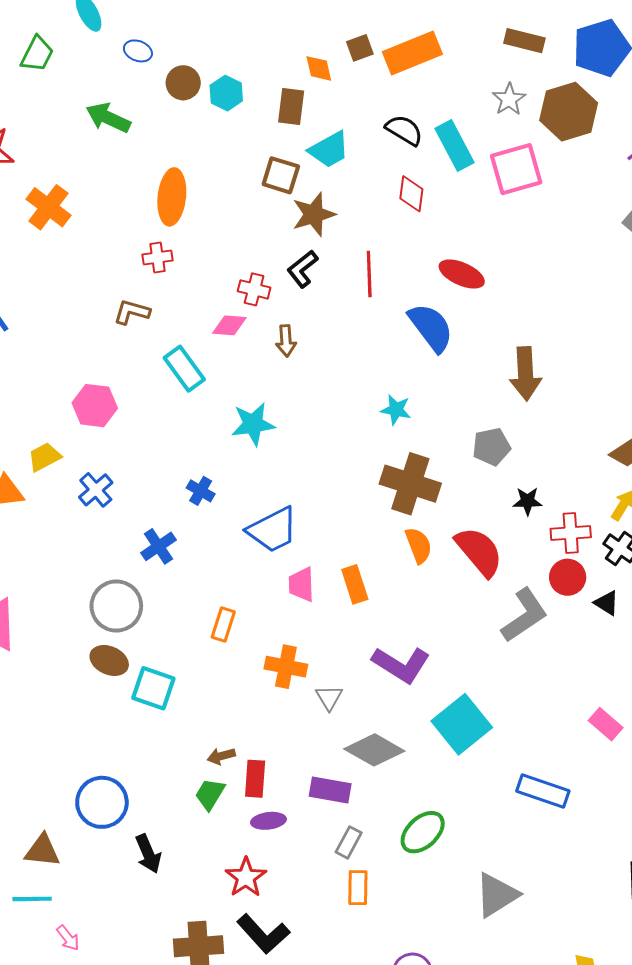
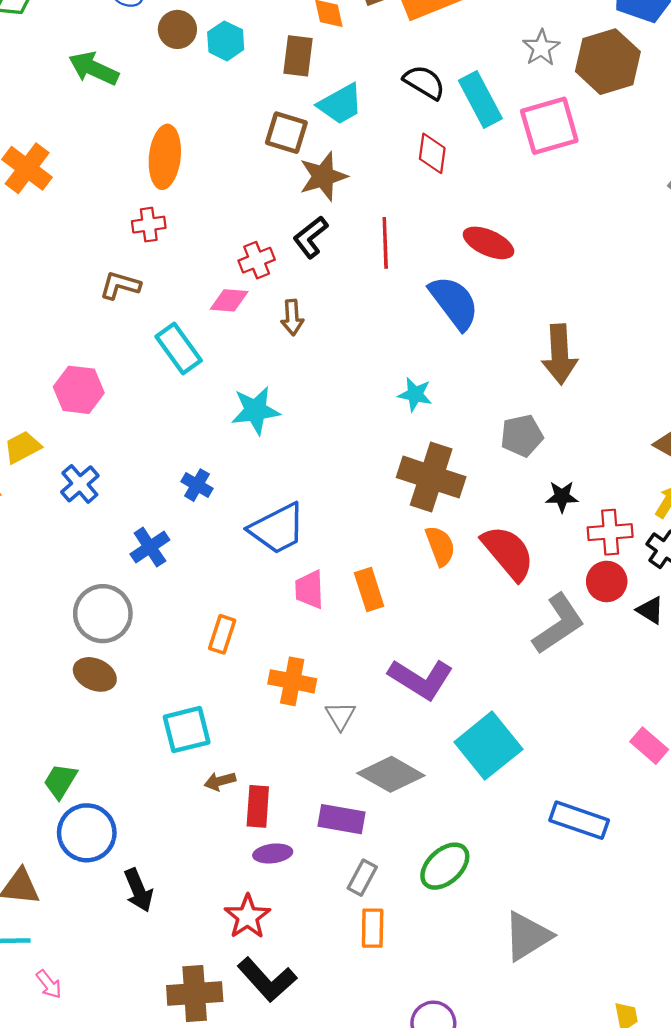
red cross: (254, 289) -> (257, 260), turned -36
cyan square: (153, 688) -> (187, 730), moved, turned -33
green trapezoid: (210, 794) -> (60, 781), moved

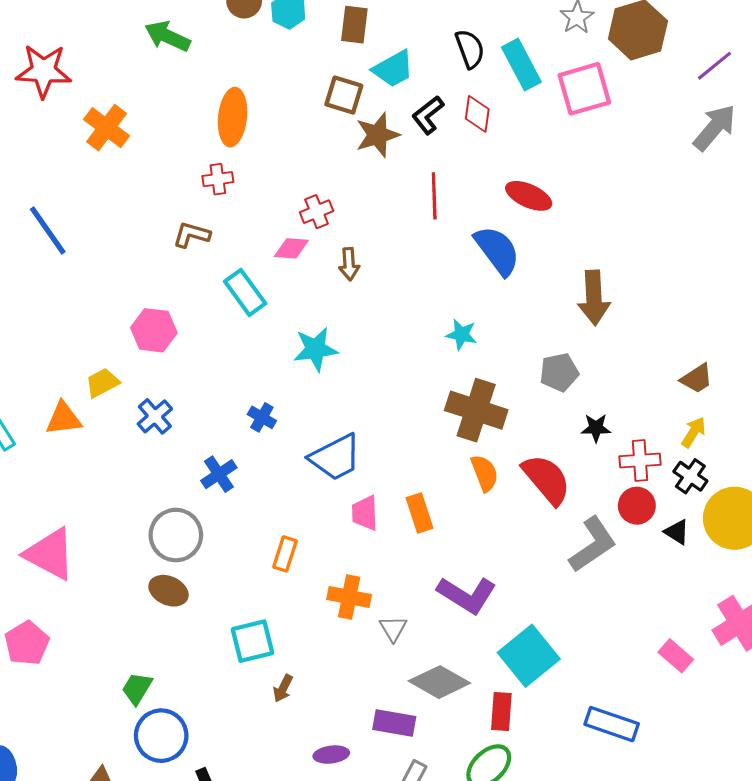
black semicircle: (424, 82) -> (470, 49), turned 39
black L-shape: (311, 237) -> (428, 115), moved
brown arrow: (220, 781) -> (283, 688), turned -48
red rectangle: (258, 806) -> (501, 711), moved

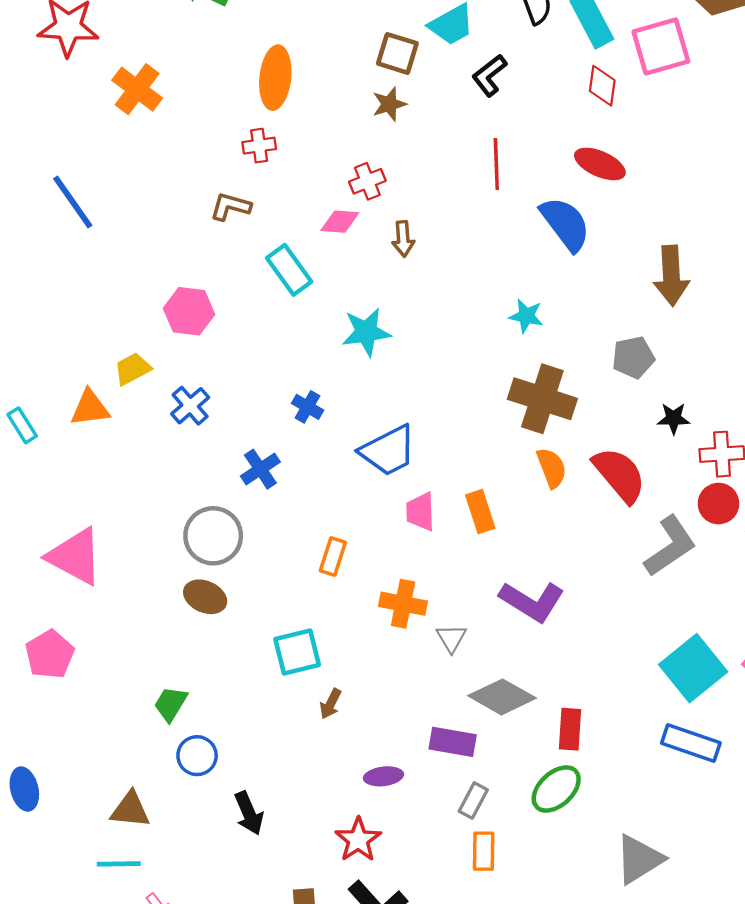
red diamond: (477, 114) -> (602, 86), moved
brown star: (377, 135) -> (389, 104), moved, size x0.7
cyan square: (529, 656) -> (693, 668), moved
blue circle: (161, 736) -> (197, 756), size x0.7

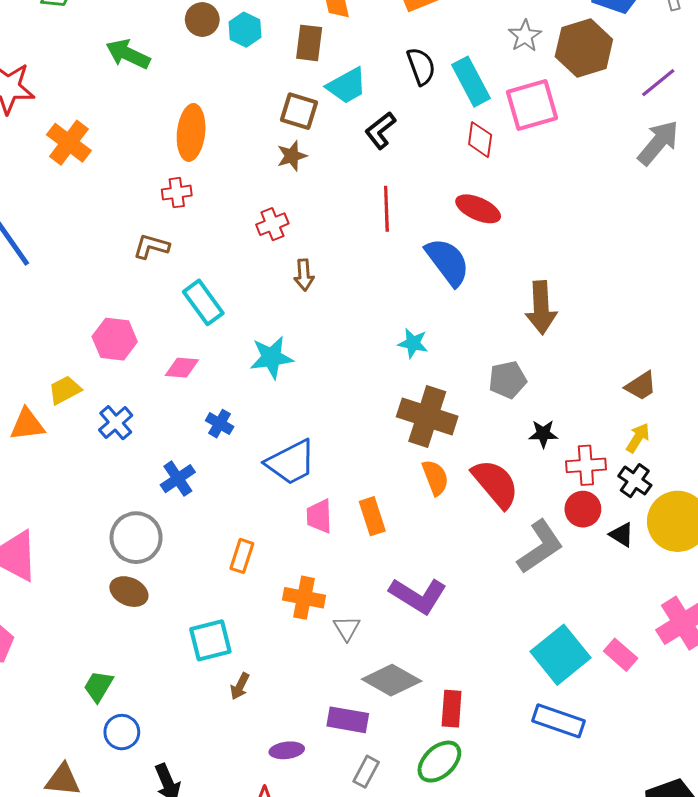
pink diamond: (340, 222) -> (182, 368), moved

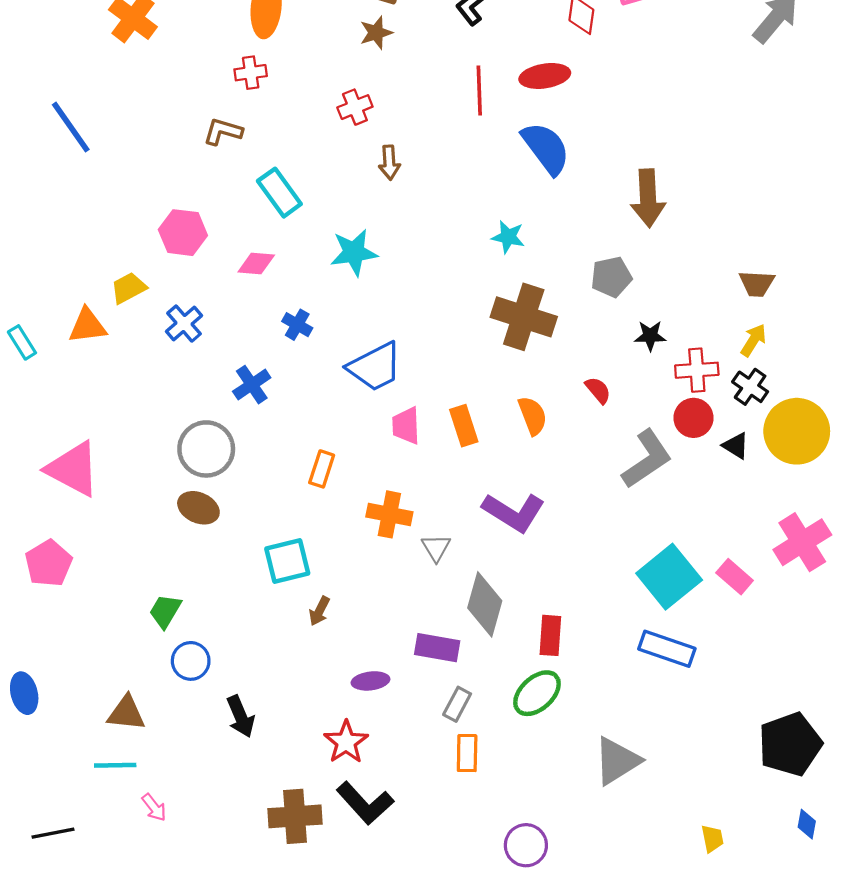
red ellipse: (478, 209) -> (545, 76), moved, turned -33
brown trapezoid: (641, 386) -> (757, 284), turned 36
orange semicircle: (435, 478) -> (533, 416), moved
red semicircle: (495, 484) -> (598, 390), size x0.5
gray diamond: (392, 680) -> (485, 604), turned 76

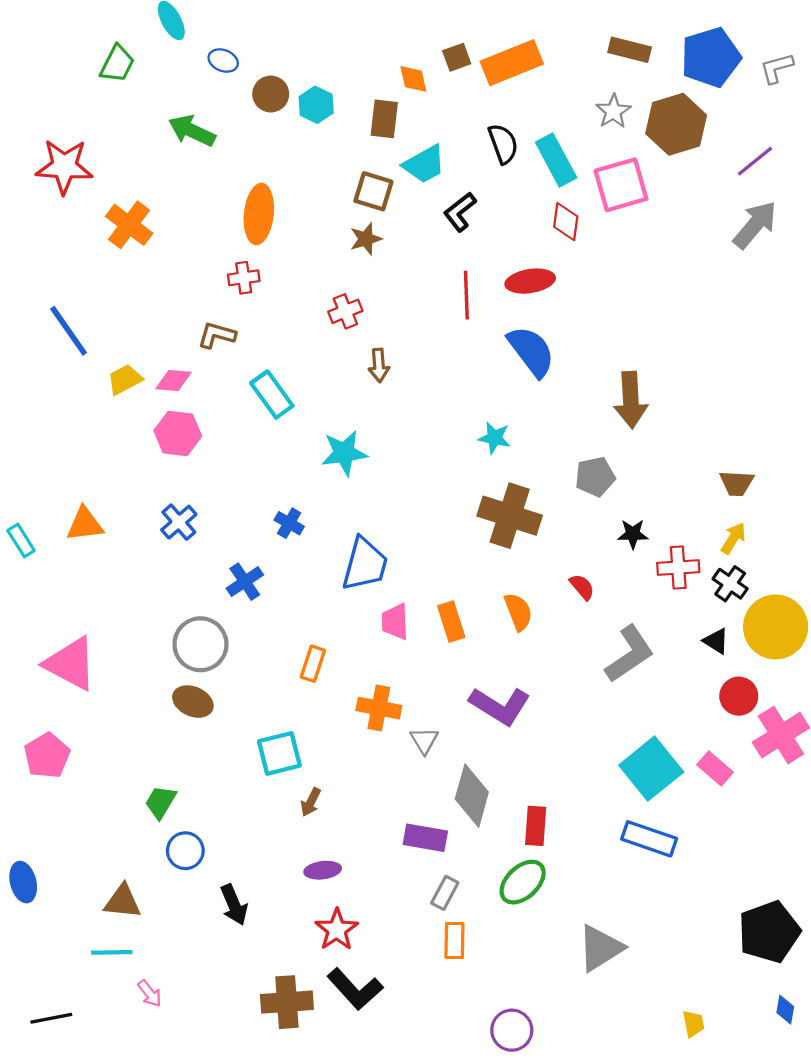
pink diamond: (256, 264) -> (173, 380), moved
yellow trapezoid: (129, 288) -> (125, 379), moved
blue trapezoid: (375, 367) -> (365, 564), turned -48
red circle: (694, 418) -> (739, 696), moved
purple ellipse: (370, 681) -> (323, 870), moved

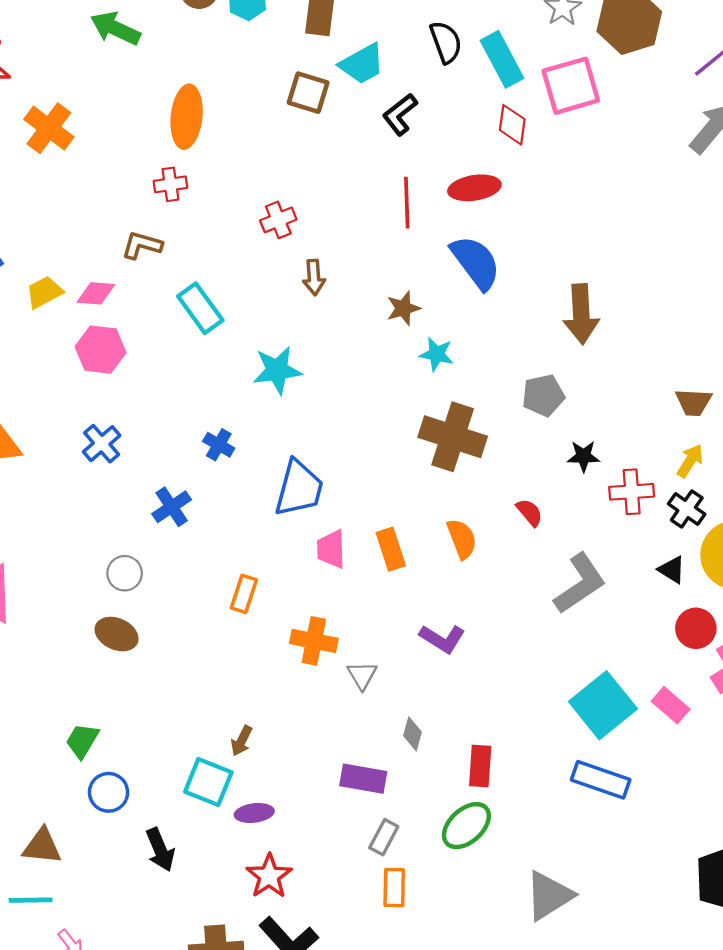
brown star: (366, 239) -> (403, 308), moved
gray circle: (200, 644) -> (125, 573), size x0.6
purple L-shape: (500, 706) -> (442, 639), size x0.7
cyan square: (279, 753) -> (208, 782), moved, turned 36
gray diamond: (472, 796) -> (413, 734), size x0.5

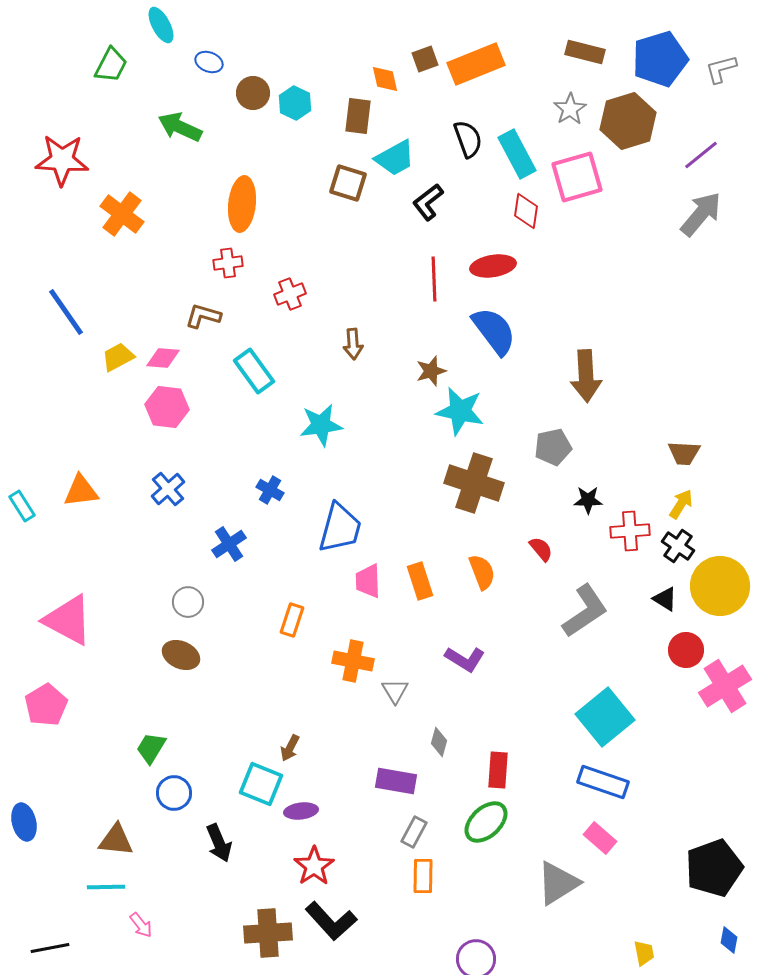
red cross: (278, 220) -> (290, 294), moved
cyan star: (437, 354) -> (460, 411), size x1.6
pink rectangle: (671, 705) -> (600, 838), moved

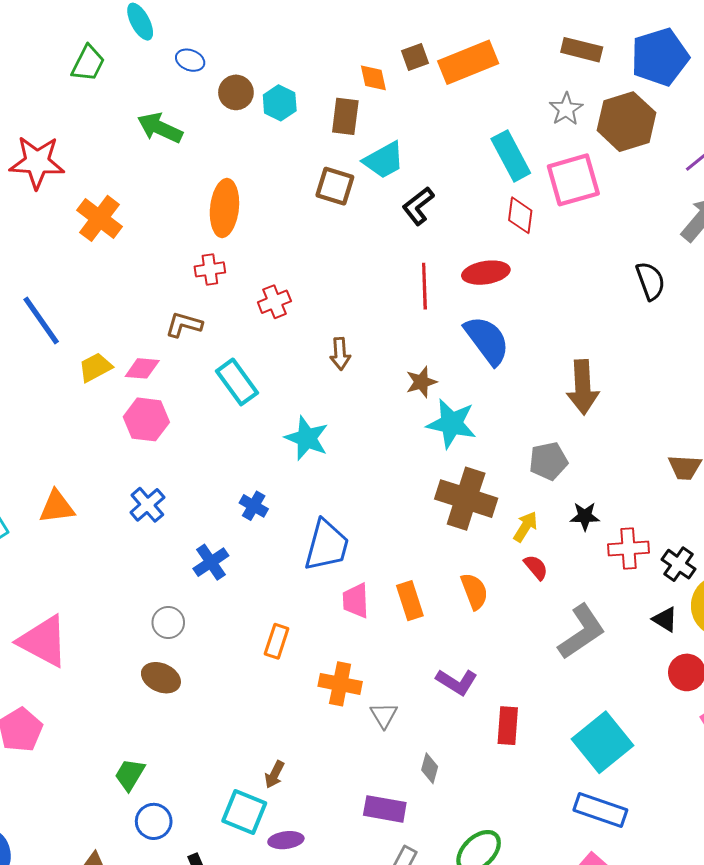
black semicircle: (468, 139) -> (650, 281), moved
cyan star: (321, 425) -> (307, 438), turned 30
yellow arrow: (681, 504) -> (525, 527), moved
red rectangle: (498, 770) -> (508, 726), moved

